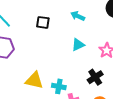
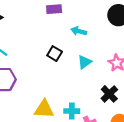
black square: (43, 22) -> (55, 54), moved, turned 32

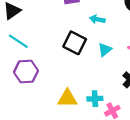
black square: (55, 54) -> (75, 43), size x1.5

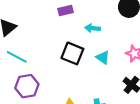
cyan triangle: (105, 50) -> (103, 57), turned -40

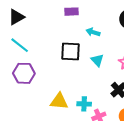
black square: (72, 53) -> (70, 52), turned -30

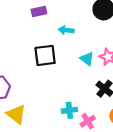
cyan triangle: (97, 60) -> (87, 59), moved
yellow triangle: (59, 101) -> (16, 114), moved, turned 42

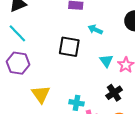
yellow triangle: (16, 114) -> (41, 94), moved

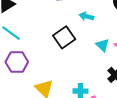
black square: (69, 47) -> (64, 37), turned -35

